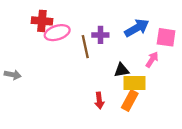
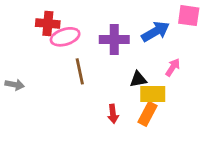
purple cross: (100, 35) -> (114, 39), size x1.5
pink square: (166, 37) -> (189, 16), moved
brown line: (85, 47) -> (80, 71), moved

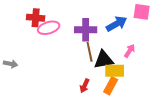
brown line: (80, 71) -> (90, 52), moved
black triangle: (138, 79) -> (104, 60), size x1.5
red arrow: (113, 114) -> (85, 86), turned 32

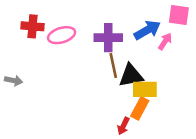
red cross: (36, 18) -> (33, 26), moved
pink arrow: (130, 51) -> (165, 41), moved
red arrow: (85, 86) -> (123, 126), moved

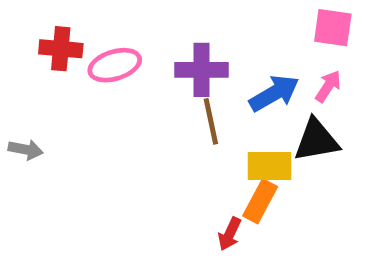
blue arrow: (147, 30) -> (274, 93), moved
pink arrow: (165, 41) -> (328, 86), moved
black triangle: (131, 76) -> (316, 140), moved

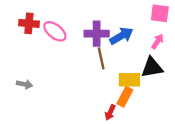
pink ellipse: (115, 65) -> (55, 31), turned 55
blue arrow: (274, 93) -> (121, 36), moved
gray arrow: (26, 150) -> (24, 84), moved

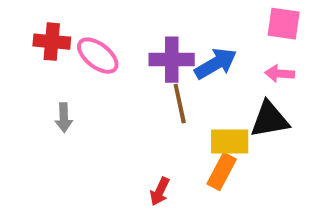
pink arrow: (158, 41) -> (280, 74), turned -119
gray arrow: (24, 84) -> (64, 118), moved, turned 77
red arrow: (110, 112) -> (160, 191), moved

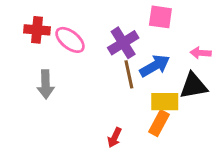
pink square: (284, 24) -> (160, 17), moved
purple cross: (172, 60) -> (123, 43), turned -32
blue arrow: (216, 64) -> (155, 66), moved
gray arrow: (64, 118) -> (46, 84), size x1.4

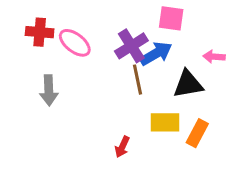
blue arrow: (155, 66) -> (156, 54), moved
black triangle: (193, 86) -> (188, 84), moved
yellow rectangle: (165, 102) -> (165, 122), moved
orange rectangle: (159, 123) -> (197, 133), moved

